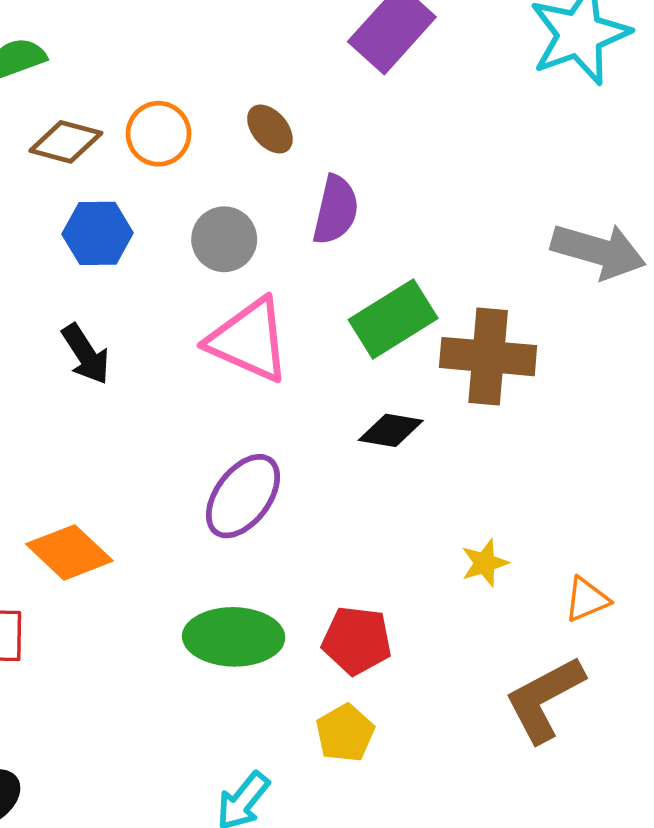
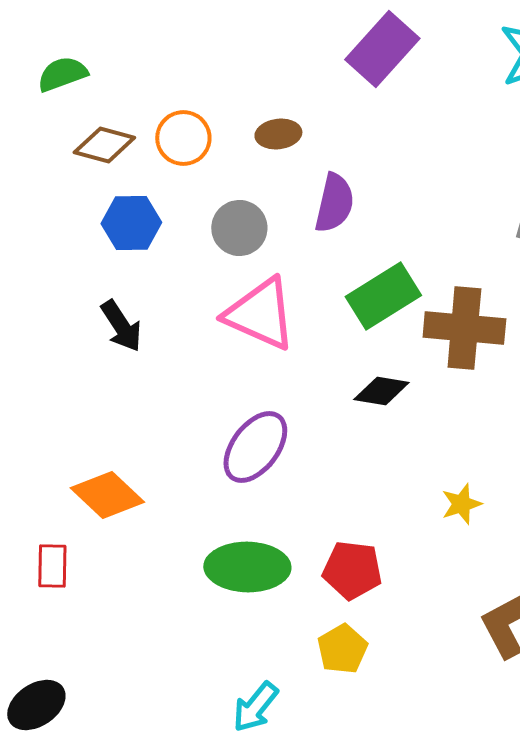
brown ellipse: (270, 129) -> (278, 134), turned -57

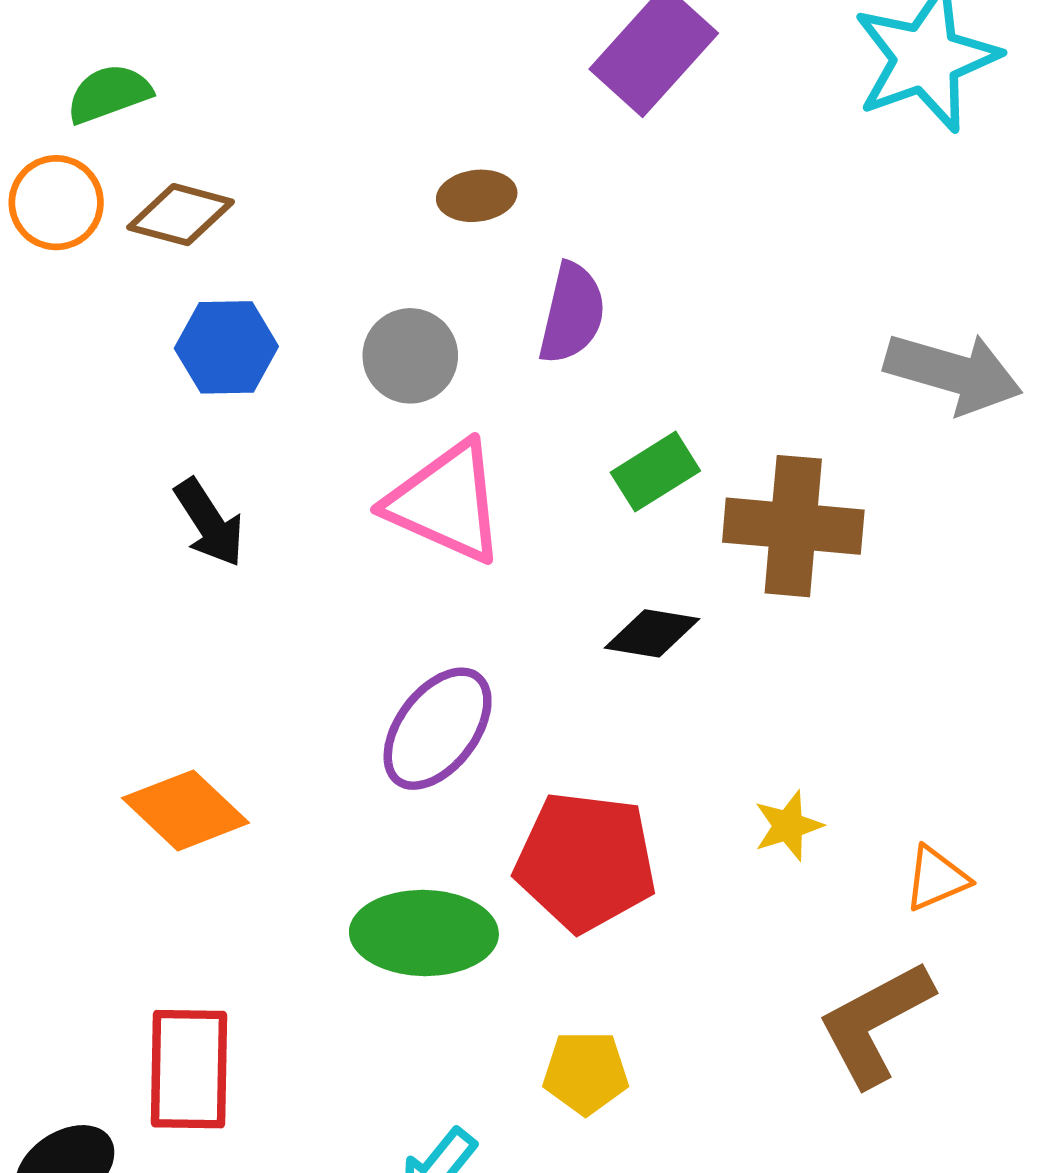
orange circle: (183, 138) -> (56, 203), moved
green rectangle: (383, 296) -> (655, 472), size x0.7
red rectangle: (52, 566) -> (189, 1069), moved, size x1.6
red pentagon: (352, 570) -> (586, 861), moved, size x1.4
yellow pentagon: (342, 649) -> (586, 1073), turned 30

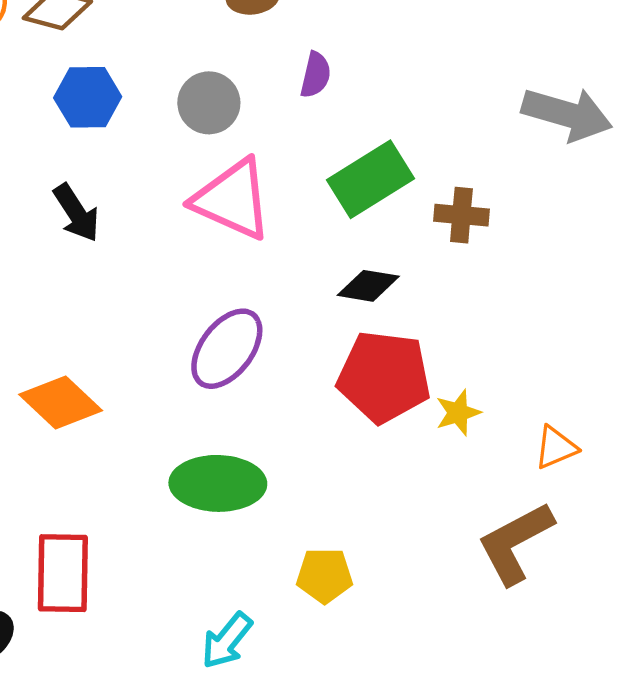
purple semicircle: (572, 313) -> (316, 75), size x0.7
green rectangle: (655, 472) -> (371, 179), size x1.5
brown cross: (793, 526) -> (461, 215), size x0.6
red pentagon: (586, 861) -> (384, 377), moved

